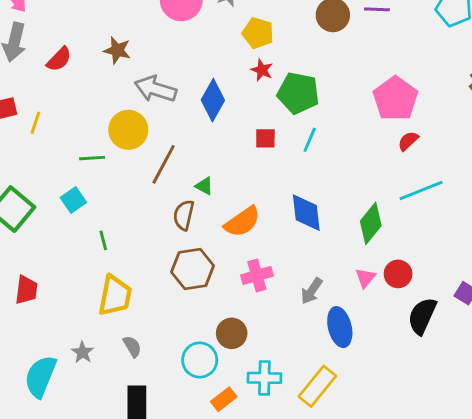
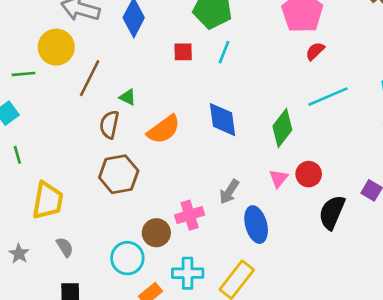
green line: (103, 240) -> (17, 155), moved
pink cross: (257, 276) -> (190, 215), moved

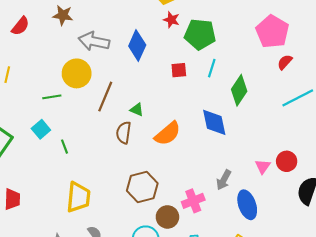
green diamond: (282, 128) -> (239, 90), moved
green line: (17, 155) -> (64, 147), moved
brown hexagon: (119, 174) -> (142, 187), moved

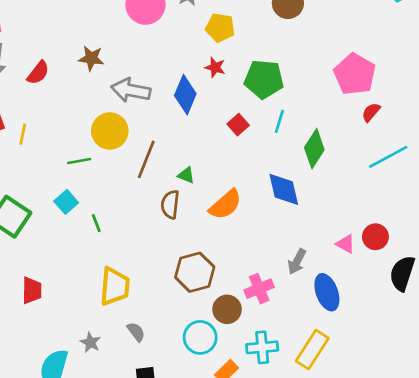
red star: (171, 20) -> (215, 67), moved
red square: (179, 70) -> (238, 125), turned -35
pink triangle: (263, 166) -> (345, 244), turned -35

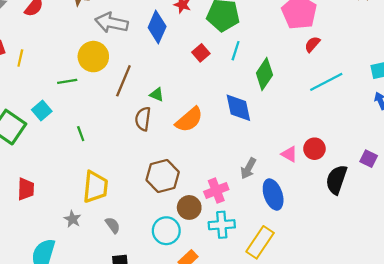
cyan square: (66, 202) -> (42, 110), moved
gray star: (90, 342) -> (72, 219), moved
cyan cross: (262, 347) -> (222, 225), moved

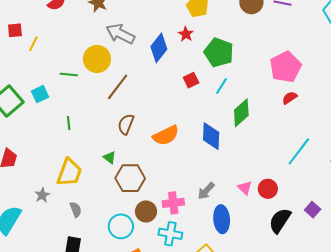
cyan line: (326, 82) -> (299, 151), moved, turned -40
green triangle: (157, 95) -> (110, 157), moved

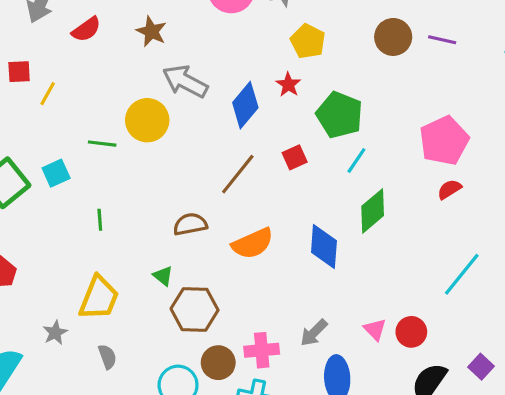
cyan line: (222, 86) -> (356, 161), moved
brown line: (118, 87) -> (238, 174), moved
brown semicircle: (126, 124) -> (190, 224), turned 55

